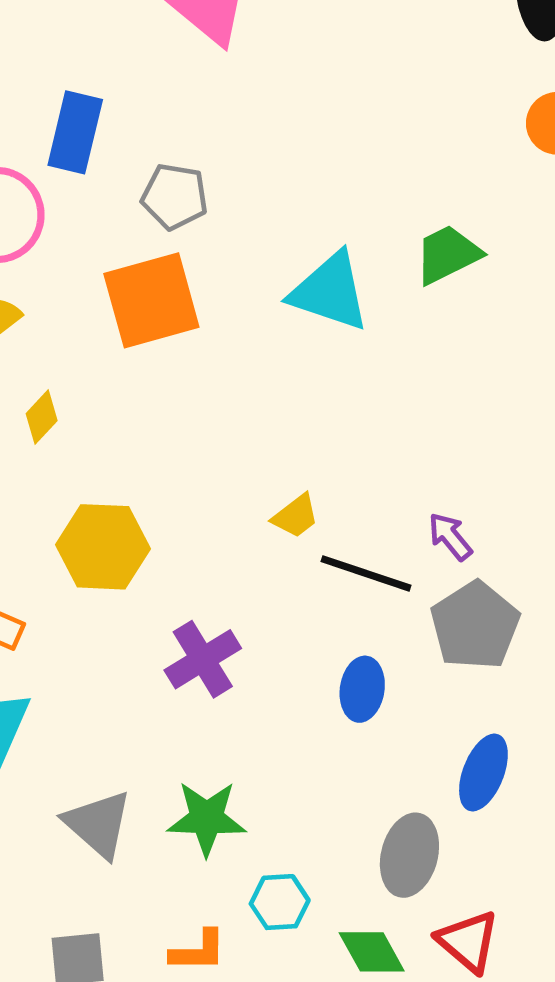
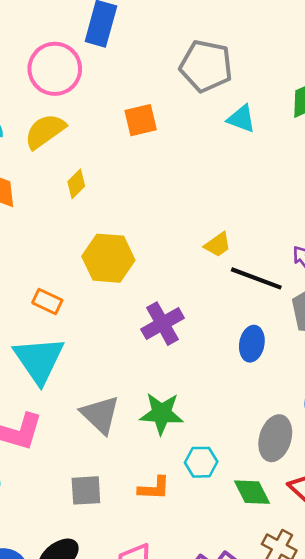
gray pentagon: (175, 197) -> (206, 66), moved, size x1.4
cyan triangle: (330, 292) -> (241, 119), size x0.6
orange square: (151, 300) -> (141, 120), size x0.6

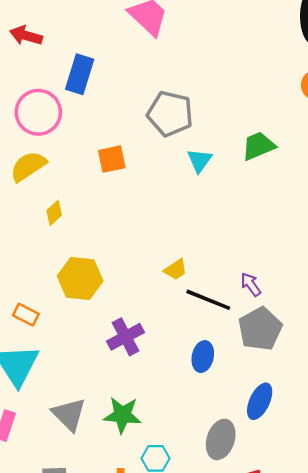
cyan triangle: (241, 119) -> (199, 160), turned 44

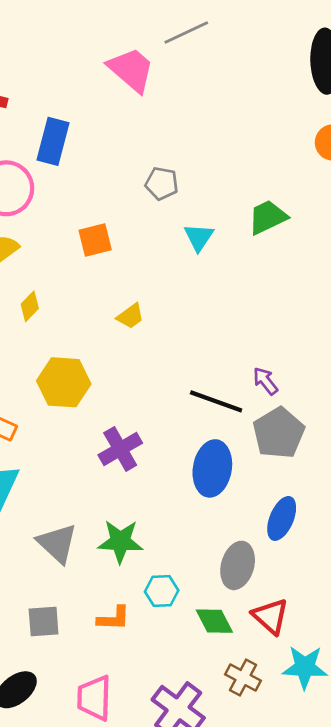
gray pentagon: (170, 114) -> (162, 183), size x0.6
yellow trapezoid: (176, 270) -> (130, 316), moved
blue ellipse: (203, 357) -> (212, 468), size x1.5

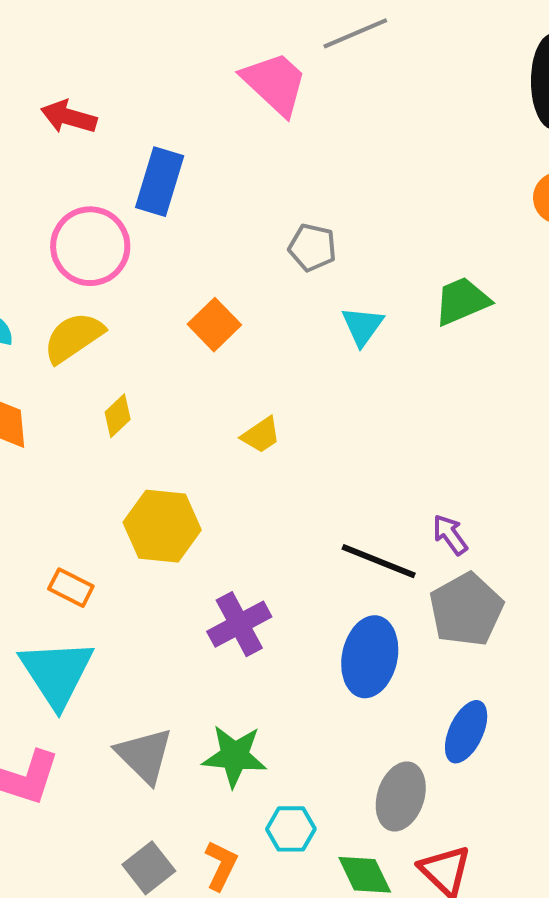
orange square: (95, 240) -> (214, 325), turned -32
orange L-shape: (114, 618) -> (221, 865), turned -68
gray square: (44, 622) -> (149, 868), moved, turned -36

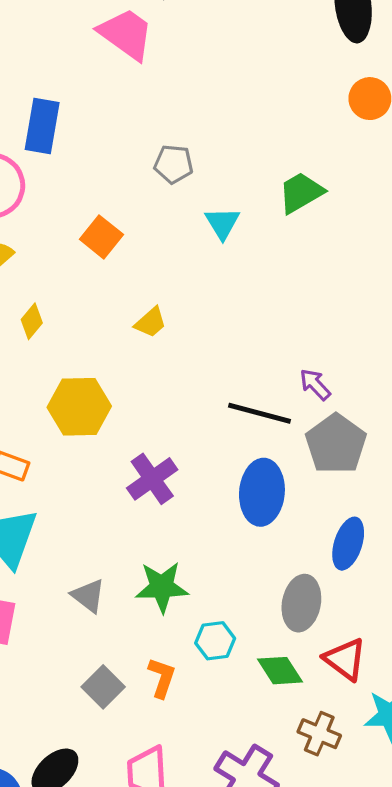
gray triangle: (145, 755) -> (88, 596), size x0.7

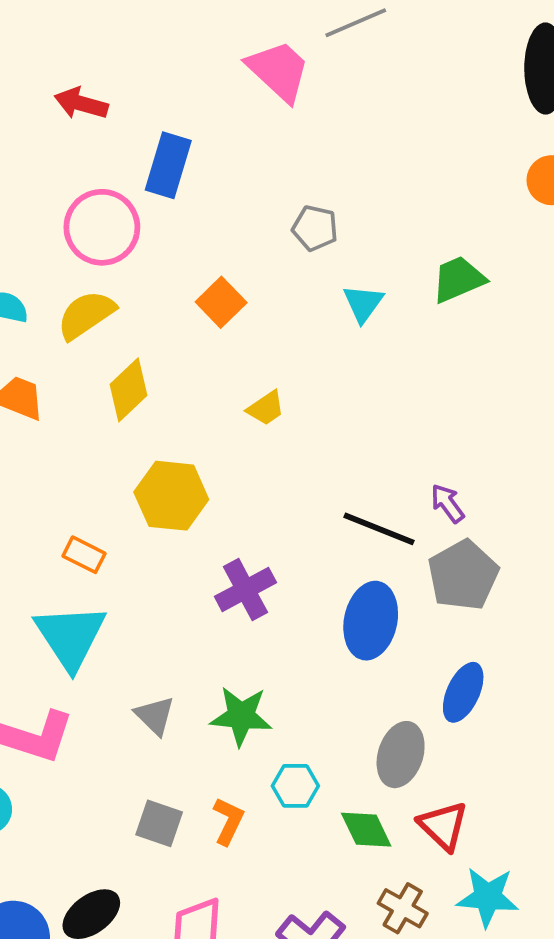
yellow diamond: (32, 321) -> (129, 390), size x1.5
gray square: (103, 687) -> (159, 823), turned -33

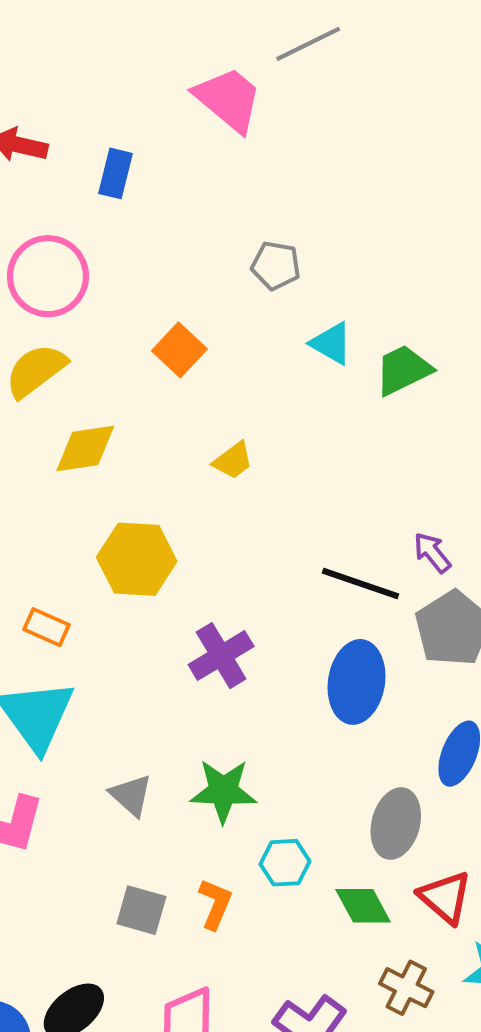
blue rectangle: (168, 165) -> (116, 173), moved, size x0.7
green trapezoid: (458, 279) -> (403, 370), moved
cyan triangle: (363, 303) -> (331, 343), turned -33
yellow diamond: (129, 390) -> (85, 448), turned 38

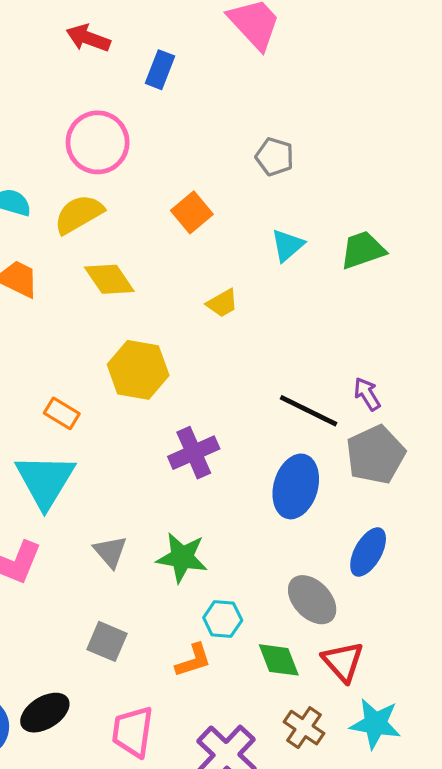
cyan triangle: (331, 343) -> (288, 245), moved, turned 42
yellow diamond: (85, 448) -> (109, 279), turned 57
gray ellipse: (396, 823) -> (312, 600), turned -66
orange L-shape: (215, 904) -> (193, 660), moved, turned 42

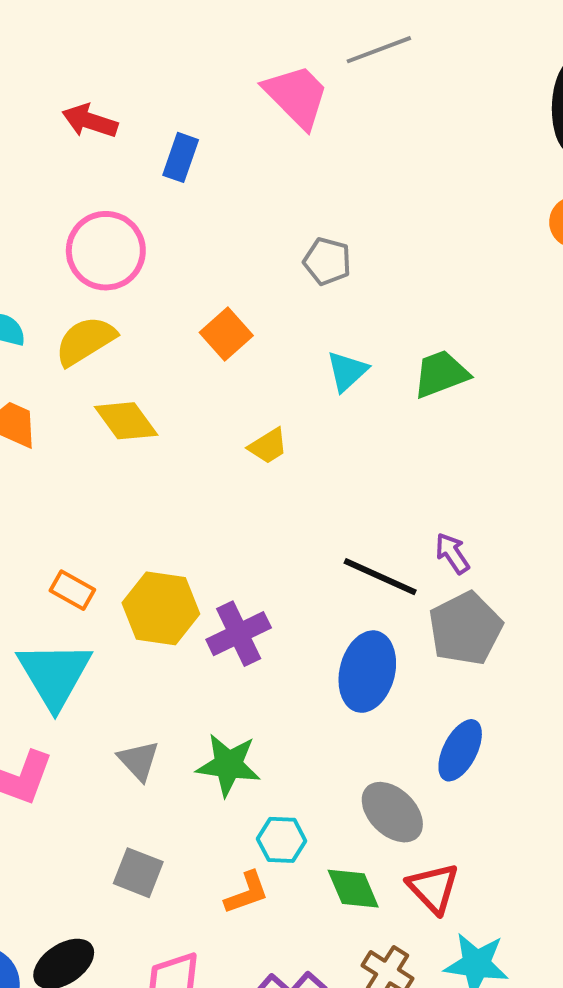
yellow hexagon: (138, 370) -> (161, 608), moved

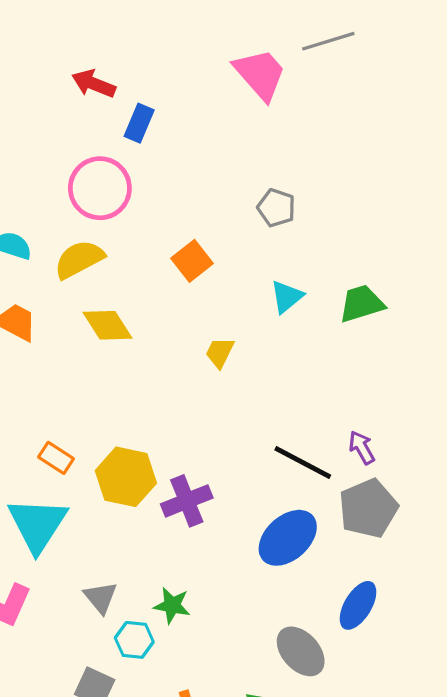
blue rectangle: (181, 157) -> (139, 123), moved
yellow trapezoid: (268, 446) -> (220, 352), turned 144
blue ellipse: (367, 672) -> (288, 538), turned 30
green star: (228, 765) -> (172, 605), size x0.7
cyan hexagon: (282, 840) -> (134, 640), moved

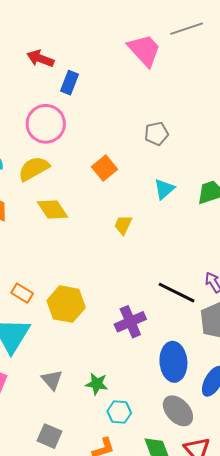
gray pentagon: (276, 208) -> (156, 134), turned -30
purple cross: (187, 501) -> (130, 322), moved
blue ellipse: (288, 538) -> (173, 362), moved, turned -51
cyan hexagon: (134, 640) -> (119, 412), moved

